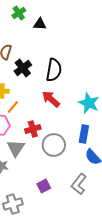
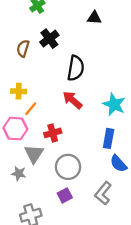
black triangle: (40, 24) -> (94, 18), moved
black cross: (23, 68) -> (49, 39), moved
gray circle: (54, 145) -> (68, 167), moved

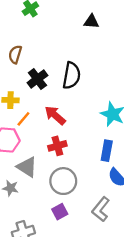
black cross: (49, 39) -> (37, 79), moved
red arrow: (72, 100) -> (55, 115), moved
red cross: (53, 133) -> (57, 146), moved
gray triangle: (34, 154) -> (27, 167), turned -30

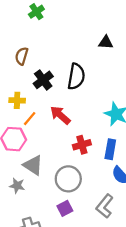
black triangle: (91, 22) -> (106, 42), moved
red cross: (57, 146) -> (82, 145), moved

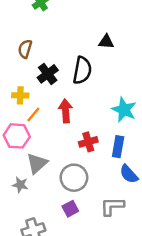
black triangle: (106, 42) -> (106, 42), moved
red arrow: (60, 115) -> (66, 111), turned 45
gray triangle: (33, 165) -> (37, 163), turned 45
gray L-shape: (105, 206) -> (112, 206), turned 50

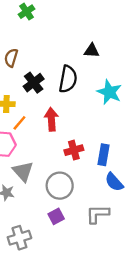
cyan star: (124, 110) -> (109, 92), moved
gray triangle: (37, 163) -> (23, 171), turned -30

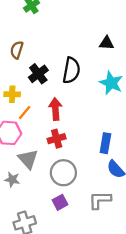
black triangle: (92, 51) -> (107, 43), moved
red cross: (74, 150) -> (57, 139), moved

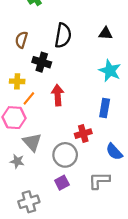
black semicircle: (71, 70) -> (63, 35), moved
black cross: (38, 74) -> (42, 62), turned -36
red cross: (57, 139) -> (83, 134), moved
blue rectangle: (105, 143) -> (105, 108), moved

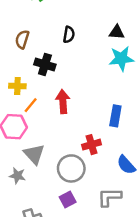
black semicircle: (63, 35) -> (69, 35), size x0.6
cyan star: (110, 71) -> (121, 59), moved, turned -30

